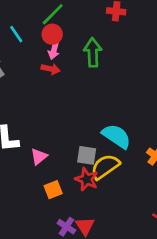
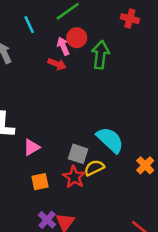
red circle: (52, 34) -> (77, 38), moved
pink arrow: (54, 50) -> (63, 46), turned 132
yellow semicircle: (105, 167) -> (94, 168), size x0.7

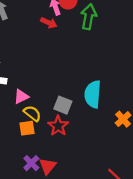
cyan semicircle: (110, 140) -> (93, 94), turned -132
yellow semicircle: (94, 168) -> (32, 113), moved, turned 60

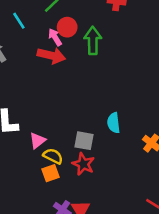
red arrow: (49, 23) -> (51, 56), size x1.5
cyan semicircle: (93, 94) -> (114, 123), size x0.7

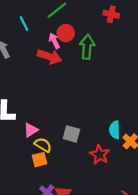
cyan semicircle: (114, 123) -> (115, 130), moved
red star: (83, 164) -> (100, 155), moved

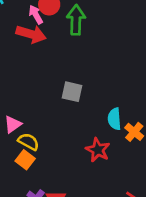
gray square: (71, 134) -> (72, 92), moved
orange square: (39, 160) -> (25, 160), turned -35

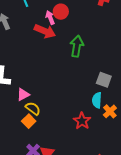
green arrow: (76, 20) -> (77, 46), moved
gray square: (72, 92) -> (104, 80), moved

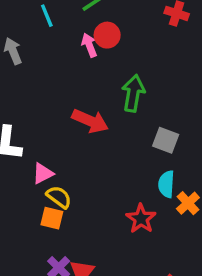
red arrow: (45, 31) -> (90, 121), moved
gray square: (104, 80) -> (166, 140), moved
orange square: (29, 121) -> (52, 218), turned -32

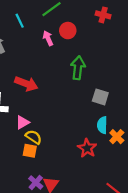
red circle: (107, 35) -> (68, 31), moved
red arrow: (90, 121) -> (26, 84), moved

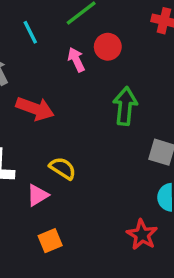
red arrow: (26, 84) -> (35, 109), moved
yellow semicircle: (34, 137) -> (63, 168), moved
orange square: (30, 151) -> (50, 241), turned -32

